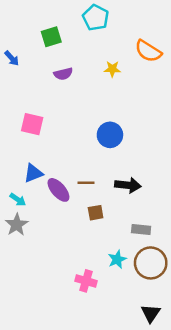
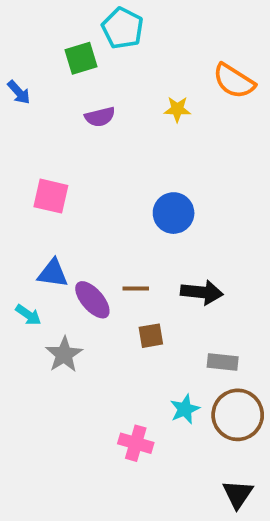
cyan pentagon: (96, 18) -> (123, 28), moved
blue triangle: (33, 173) -> (53, 273), turned 30
gray star: (17, 225) -> (64, 355), moved

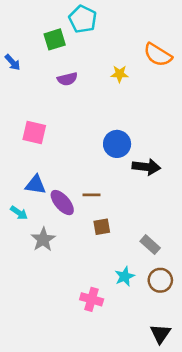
black arrow: (202, 292) -> (146, 167), moved
gray rectangle: (223, 362) -> (150, 245), turned 36
brown circle: (238, 415) -> (160, 280), size x0.7

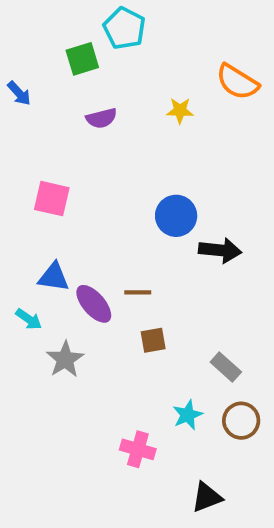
black triangle: (160, 334) -> (207, 497), moved, turned 35

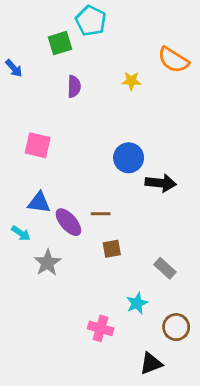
purple semicircle: (101, 118) -> (74, 86), turned -75
brown circle: (241, 421) -> (176, 327), moved

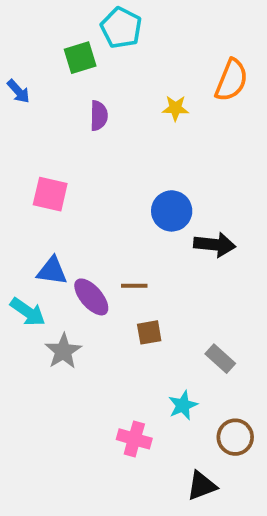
orange semicircle: (173, 60) -> (231, 80), turned -100
cyan arrow: (21, 233) -> (28, 312), size x1.4

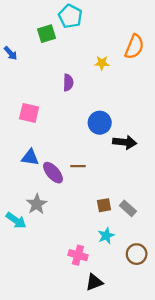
purple semicircle: (99, 116) -> (68, 83), moved
cyan arrow: (28, 312) -> (16, 220), moved
brown square: (149, 332) -> (104, 205), moved
black triangle: (202, 486) -> (94, 282), moved

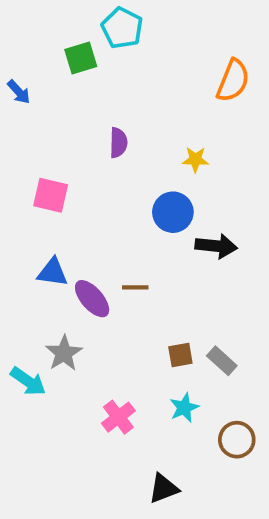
yellow star: (102, 63) -> (195, 160), moved
pink cross: (78, 255) -> (118, 417), moved, turned 36

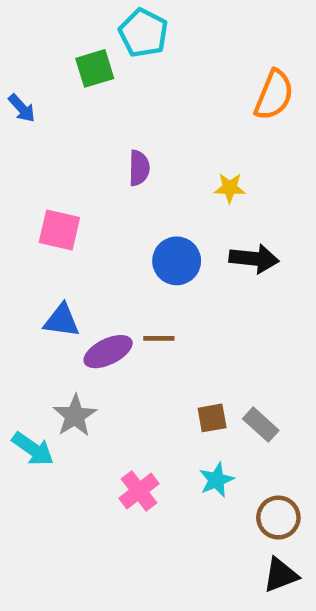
blue circle: (173, 212) -> (177, 261), moved
black arrow: (216, 246) -> (254, 259), moved
purple ellipse: (92, 299) -> (108, 352), turned -75
black triangle: (163, 489) -> (281, 575), moved

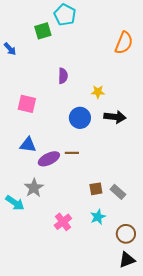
yellow star: (230, 188) -> (98, 92), moved

